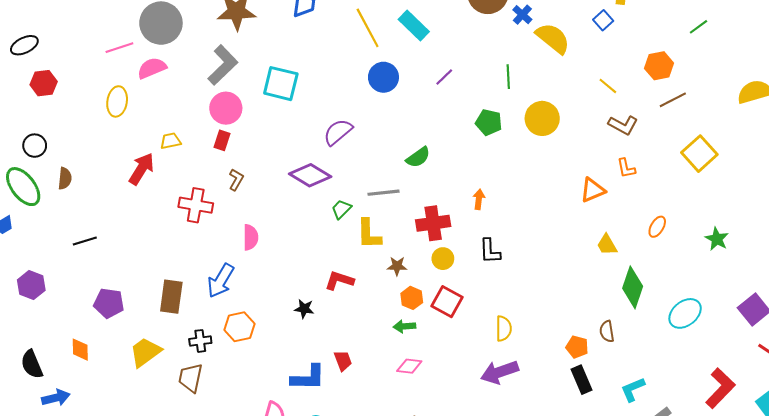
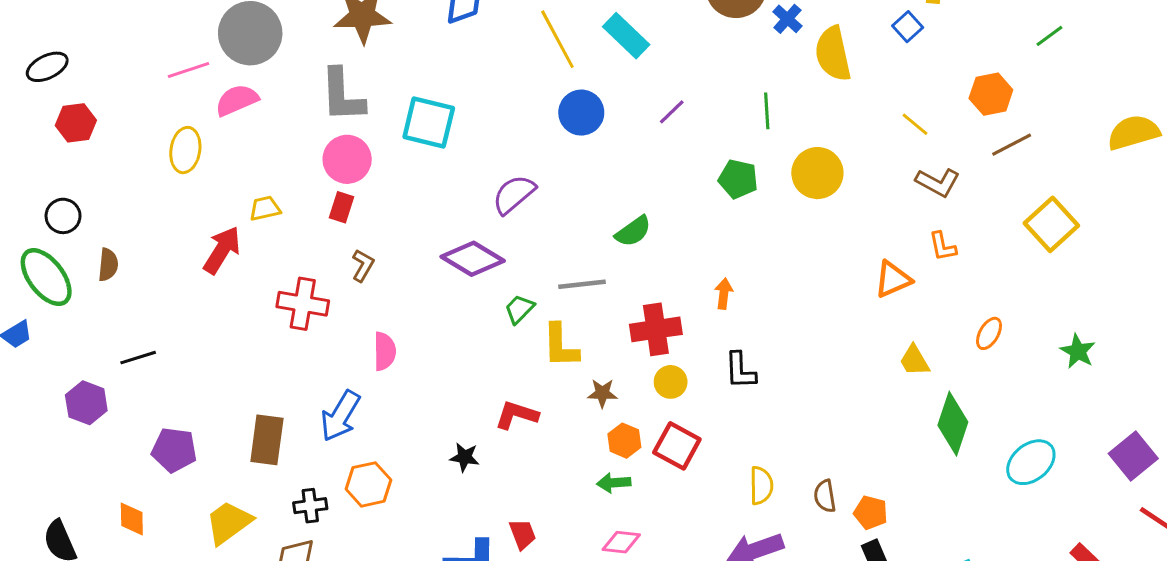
yellow semicircle: (553, 38) -> (833, 54), turned -141
gray L-shape: (223, 65) -> (342, 95), turned 132
purple hexagon: (31, 285) -> (86, 403), moved
brown semicircle: (607, 331) -> (825, 496), moved

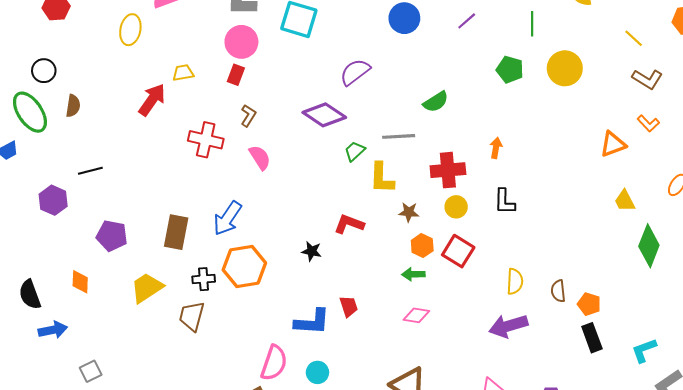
orange L-shape: (943, 246) -> (648, 123), turned -35
pink semicircle: (385, 351) -> (260, 157), moved, turned -35
orange hexagon: (368, 484) -> (244, 266), size x1.4

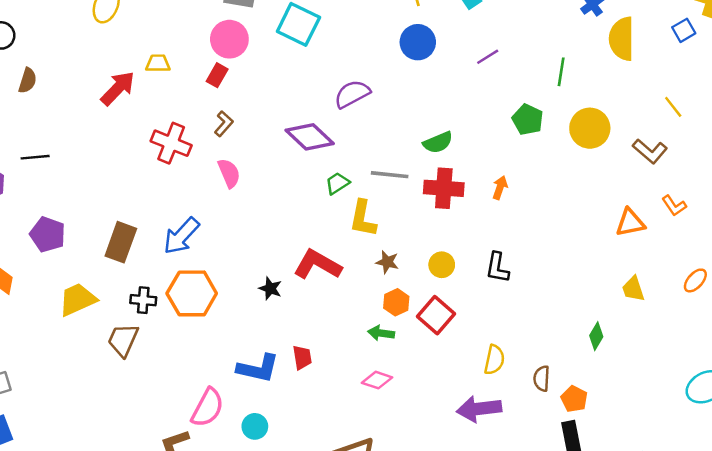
brown L-shape: (647, 79) -> (650, 151), moved
orange arrow: (496, 148) -> (500, 188), moved
red cross: (448, 170) -> (444, 188), moved
red L-shape: (349, 224) -> (317, 265), size x1.4
green diamond: (649, 246) -> (596, 336), moved, size x0.6

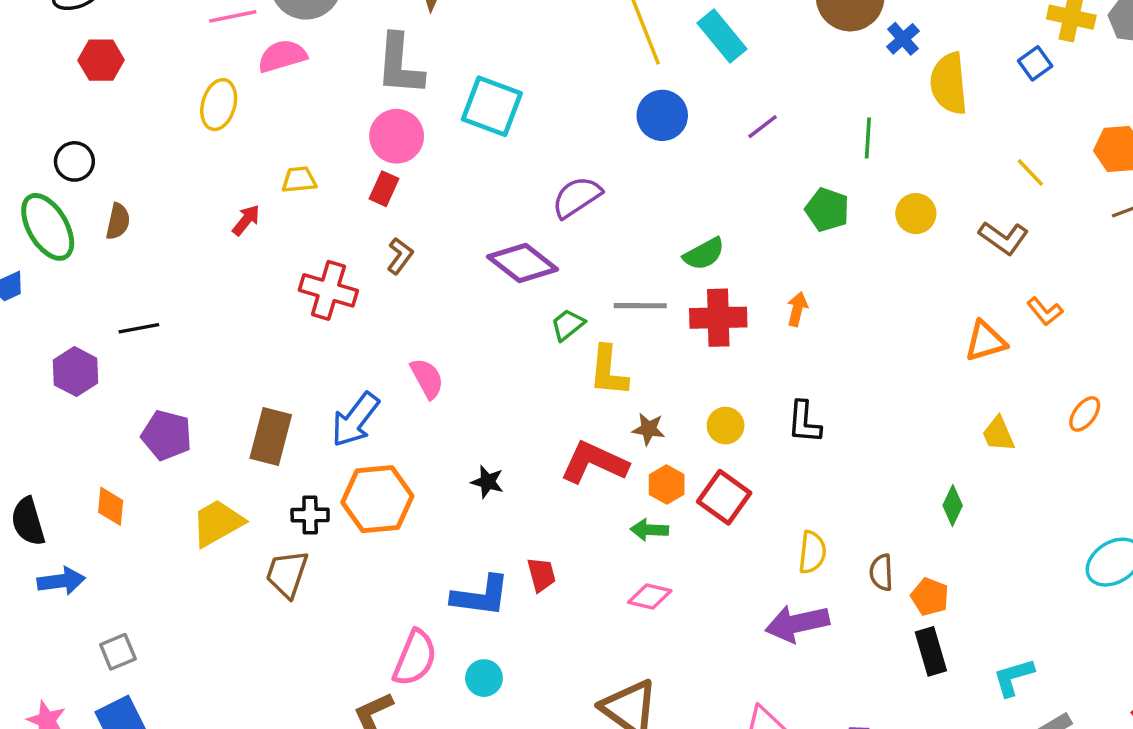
red arrow: (118, 88) -> (246, 220), size x0.6
yellow circle: (590, 128) -> (916, 214), size x0.7
pink semicircle: (229, 173) -> (427, 378), moved
red L-shape: (317, 265) -> (594, 463), moved

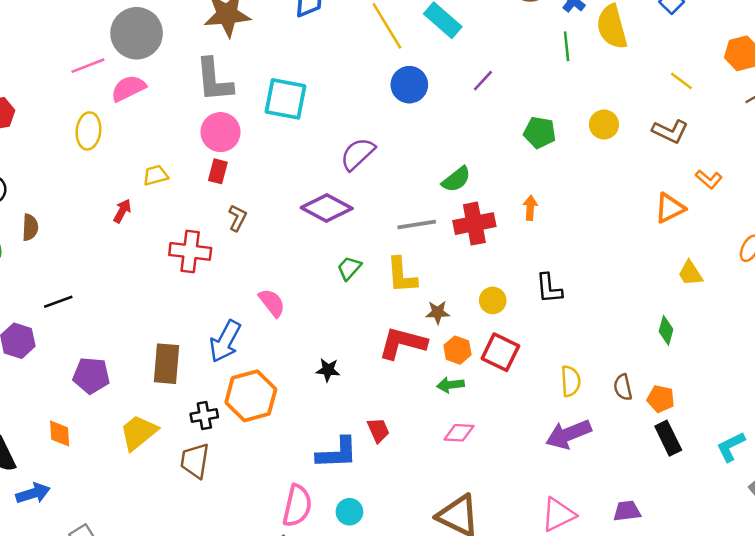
green line: (868, 138) -> (567, 46), moved
green trapezoid: (568, 325) -> (349, 268), moved

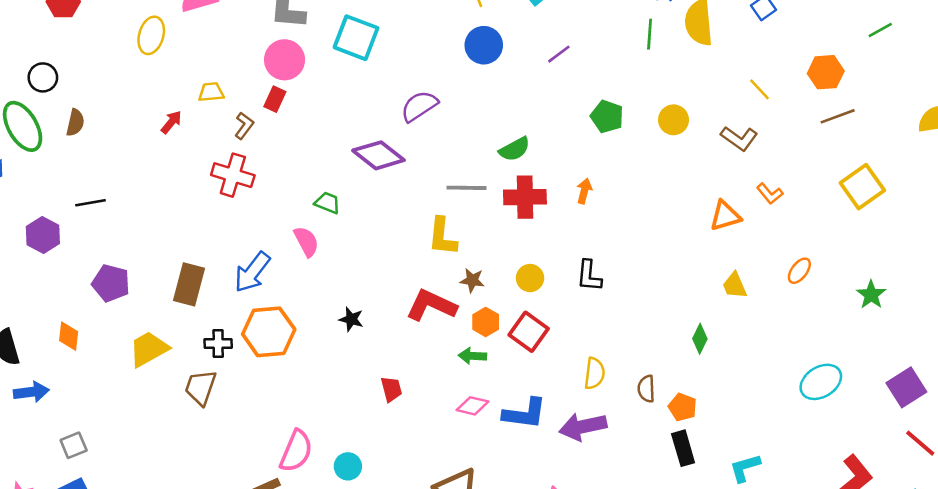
brown L-shape: (237, 218) -> (244, 126), moved
green trapezoid: (349, 268) -> (327, 203), moved, turned 60
blue L-shape: (337, 453) -> (525, 414), moved

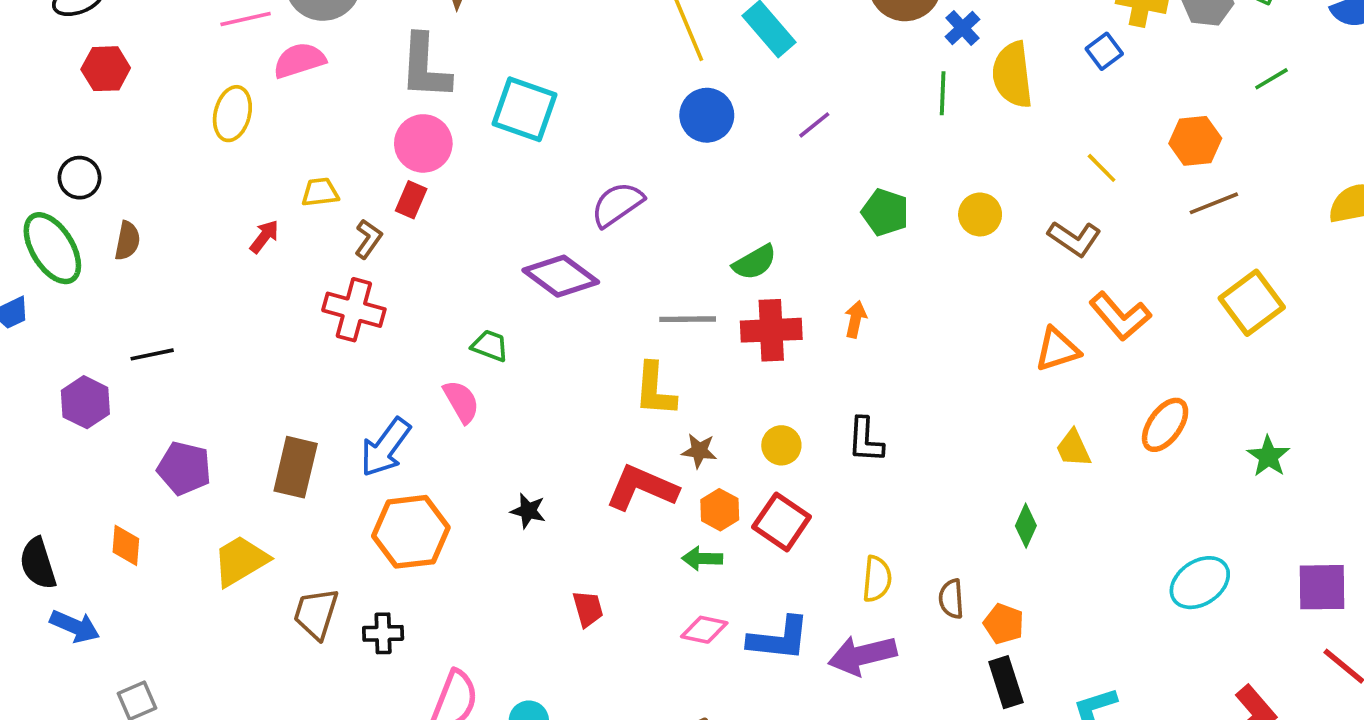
orange L-shape: (770, 194) -> (1120, 316), size x1.6
orange ellipse: (799, 271) -> (1165, 425), size x1.4
black cross: (218, 343) -> (383, 633), moved
purple square: (906, 387) -> (1322, 587), turned 33
blue arrow: (31, 392) -> (75, 626), turned 32

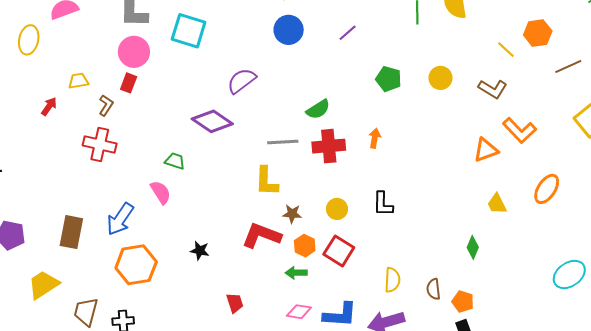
orange hexagon: (1195, 141) -> (538, 33), moved

